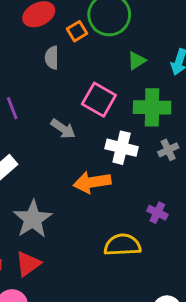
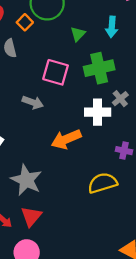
white cross: (122, 148) -> (98, 112), moved

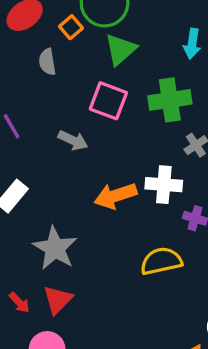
green triangle: (78, 34) -> (121, 49), moved, size x1.5
white cross: (98, 112) -> (164, 185), moved

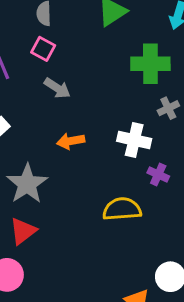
pink square: (108, 101) -> (43, 49), moved, size x0.7
orange arrow: (115, 196) -> (71, 141), moved, size x0.7

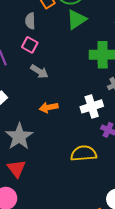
white cross: (134, 140) -> (92, 106), turned -30
red triangle: (23, 231) -> (17, 168), turned -30

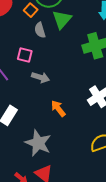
gray semicircle: (30, 21) -> (40, 30), moved
orange arrow: (49, 107) -> (58, 108), turned 78

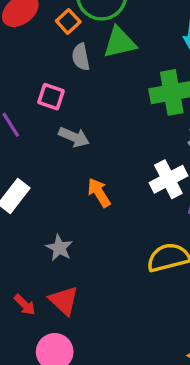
green triangle: (62, 19) -> (120, 42), turned 30
gray star: (38, 143) -> (59, 248), size x0.6

